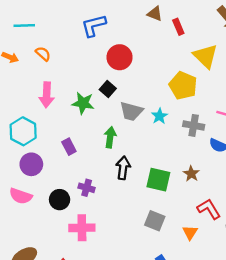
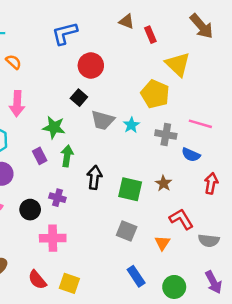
green star: (83, 103) -> (54, 127), moved
green arrow: (110, 137) -> (67, 156), moved

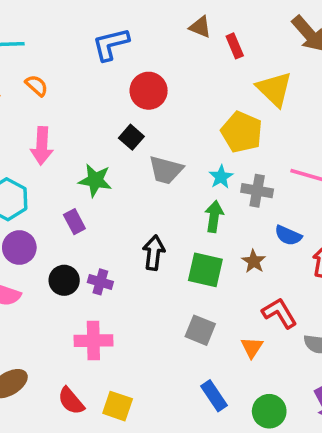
cyan star: (131, 125) -> (221, 177), moved
blue semicircle: (191, 155) -> (288, 235), moved
green arrow: (67, 156) -> (214, 216), moved
black circle: (30, 210) -> (64, 280), moved

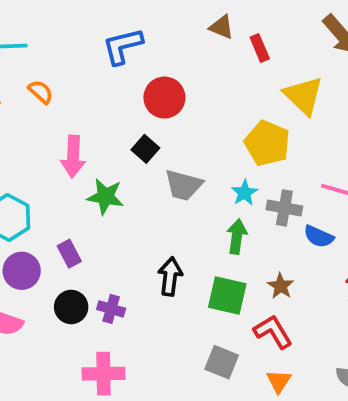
pink arrow: (42, 146) -> (73, 157), moved
purple rectangle: (74, 222) -> (69, 254), moved
blue semicircle: (288, 235) -> (319, 237), moved
red L-shape: (280, 313) -> (273, 332), moved

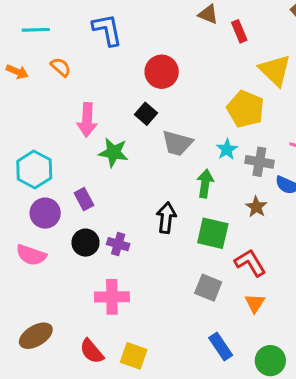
blue L-shape: (123, 46) -> (107, 30), moved, turned 93
green arrow: (237, 237) -> (205, 184), moved
brown star: (281, 286) -> (256, 207), moved

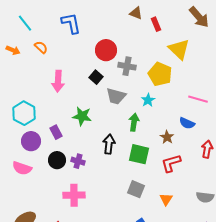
cyan line: (36, 30) -> (25, 23), turned 54
green star: (113, 152) -> (82, 116), moved
gray cross: (259, 162) -> (127, 66), moved
red L-shape: (250, 263) -> (171, 163), moved, turned -75

